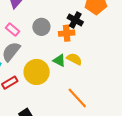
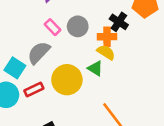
pink rectangle: (13, 30) -> (52, 27), moved
yellow semicircle: (74, 59) -> (106, 52), moved

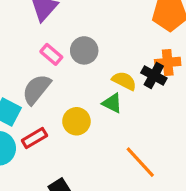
black cross: (119, 22) -> (154, 75), moved
orange cross: (107, 37) -> (168, 63), moved
yellow circle: (67, 80) -> (76, 121), size x0.7

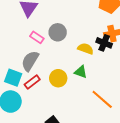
green triangle: (112, 103) -> (81, 72), moved
red rectangle: (34, 138) -> (32, 82), moved

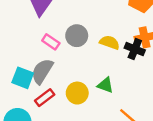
yellow semicircle: (86, 49) -> (110, 42), moved
cyan square: (13, 78) -> (23, 78), moved

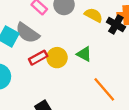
gray semicircle: (42, 71) -> (27, 33), turned -95
red rectangle: (45, 98) -> (38, 58), moved

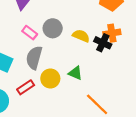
gray semicircle: (27, 33) -> (34, 58), moved, turned 75
red rectangle: (38, 58) -> (26, 87), moved

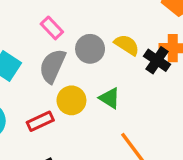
gray circle: (53, 28) -> (90, 49), moved
red rectangle: (26, 87) -> (40, 121), moved

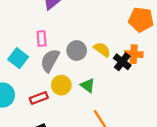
pink rectangle: (52, 28) -> (42, 39), moved, turned 35

